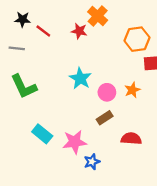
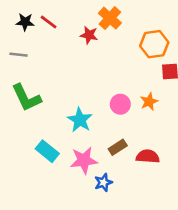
red line: (43, 31) -> (49, 22), moved
cyan star: (80, 78) -> (80, 120), moved
brown rectangle: (105, 118) -> (118, 147), moved

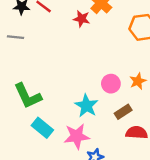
green L-shape: (26, 98) -> (28, 96), moved
cyan star: (80, 120) -> (86, 106), moved
brown rectangle: (118, 147) -> (123, 112), moved

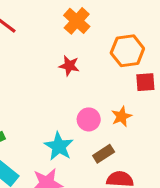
red star: (82, 19) -> (69, 66), moved

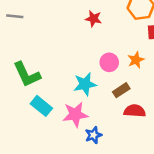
cyan star: (59, 146) -> (85, 84), turned 30

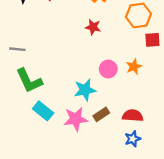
gray line: (15, 16) -> (17, 49), moved
brown rectangle: (121, 90) -> (101, 114), moved
blue star: (93, 135) -> (133, 139), moved

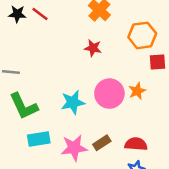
pink circle: (108, 69) -> (109, 94), size x1.5
cyan star: (85, 90) -> (73, 102), moved
cyan rectangle: (43, 111) -> (39, 139), turned -48

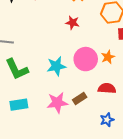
cyan rectangle: (39, 139) -> (19, 105), moved
red semicircle: (136, 144) -> (107, 88), moved

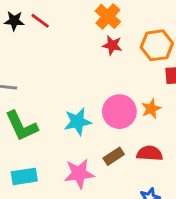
red star: (73, 23) -> (112, 45), moved
brown rectangle: (80, 99) -> (114, 156), moved

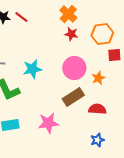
pink circle: (119, 112) -> (74, 68), moved
cyan star: (78, 122) -> (32, 69), moved
brown rectangle: (114, 156) -> (73, 97), moved, size x1.5

